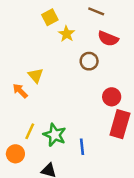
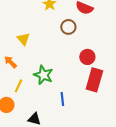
orange arrow: (20, 91) -> (10, 62), moved
green star: (55, 135) -> (43, 75), moved

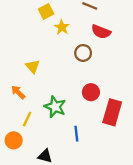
red circle: (87, 57) -> (91, 92), moved

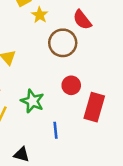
red semicircle: (101, 32) -> (82, 20), turned 30
brown circle: (83, 53) -> (63, 43), size x1.5

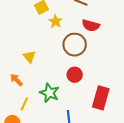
red semicircle: (82, 20) -> (91, 25), turned -36
red circle: (71, 85) -> (75, 75), moved

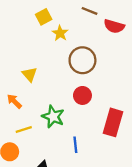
red semicircle: (91, 25) -> (114, 26), moved
yellow line: (24, 104) -> (24, 130), turned 48

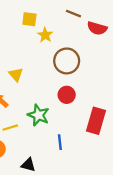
yellow square: (44, 17) -> (29, 19), turned 35

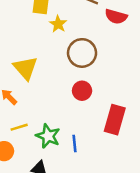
yellow triangle: (16, 74) -> (25, 68), size x1.5
green star: (38, 115) -> (48, 136), moved

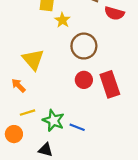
red rectangle: (115, 120) -> (110, 84), moved, turned -35
blue line: (74, 144) -> (77, 127), turned -63

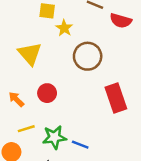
yellow triangle: (33, 60) -> (30, 54), moved
red circle: (84, 80) -> (47, 93), moved
green star: (53, 120) -> (54, 137), turned -30

